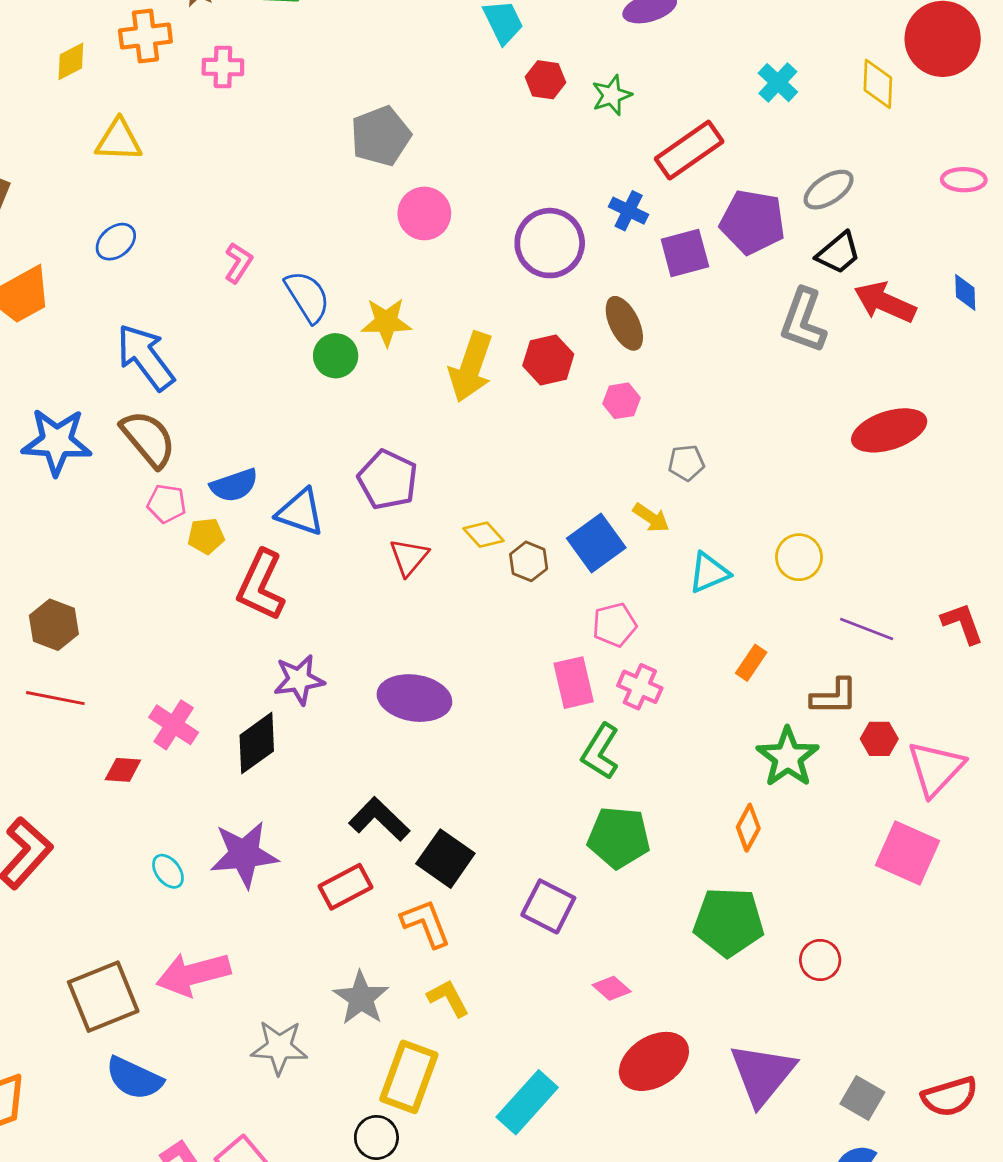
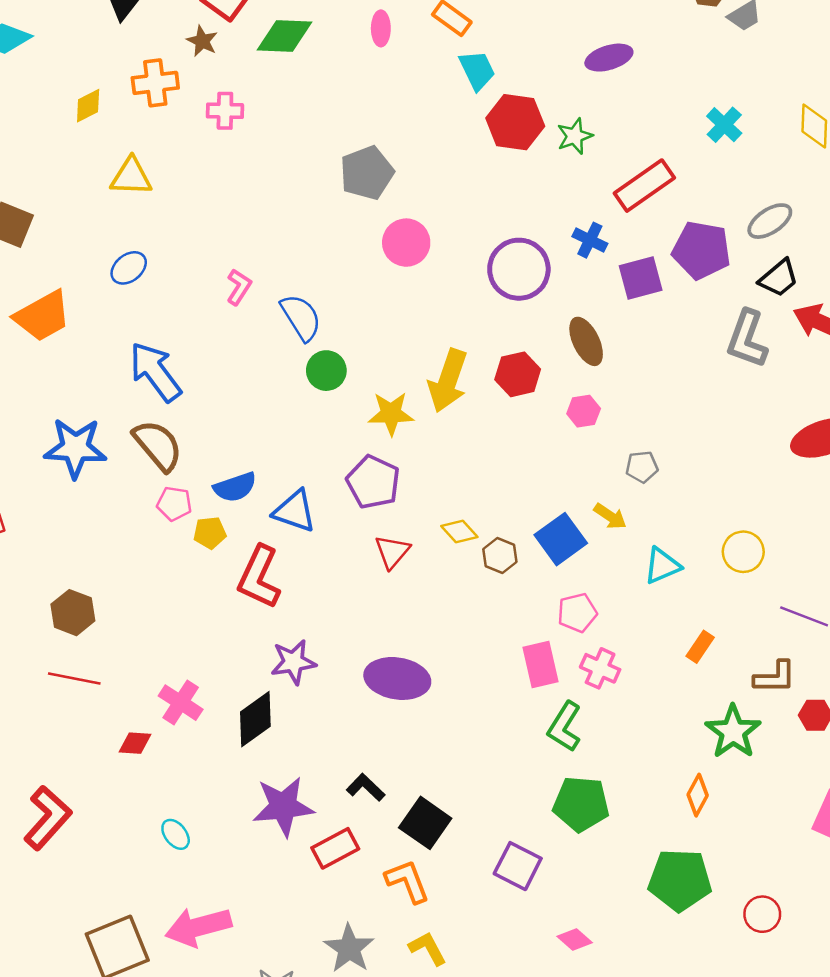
red hexagon: (545, 80) -> (515, 122), size x1.6
yellow star: (386, 322) -> (391, 414), moved
black L-shape: (379, 819) -> (366, 787), size x0.7
purple star: (244, 854) -> (283, 806), moved

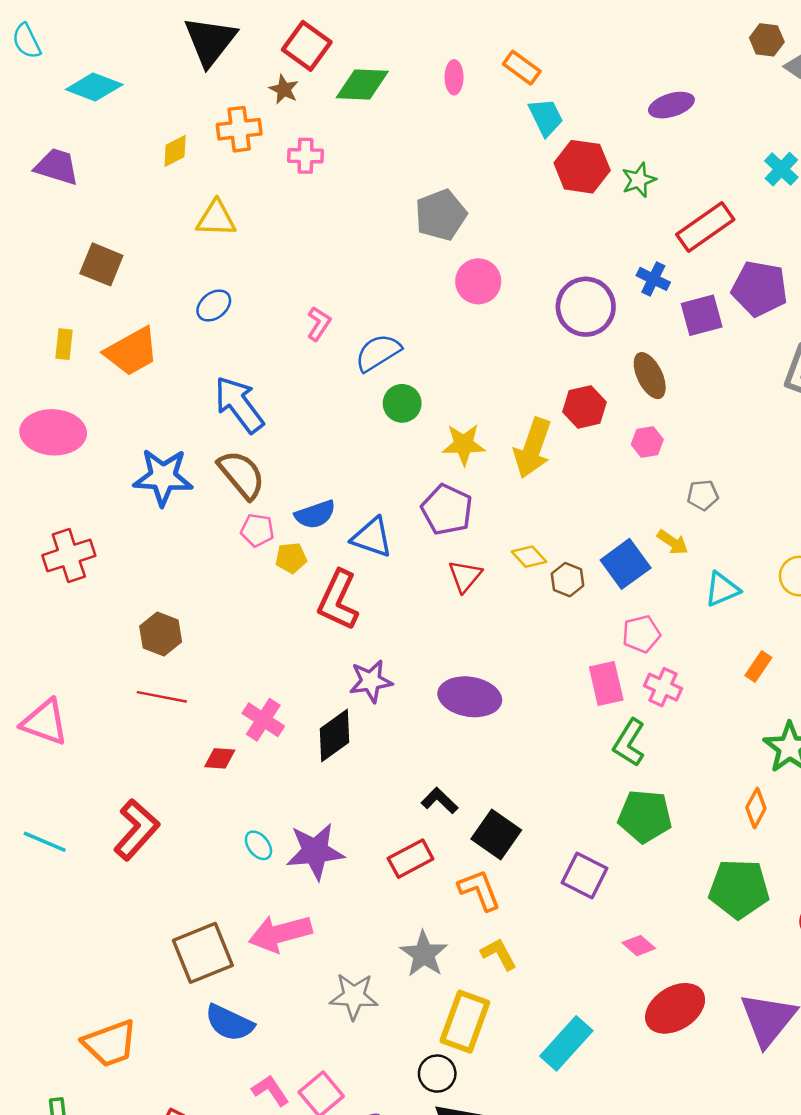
blue semicircle: (301, 317) -> (378, 353), turned -90
yellow arrow: (448, 381) -> (533, 448), moved
purple star: (283, 806) -> (315, 851), moved

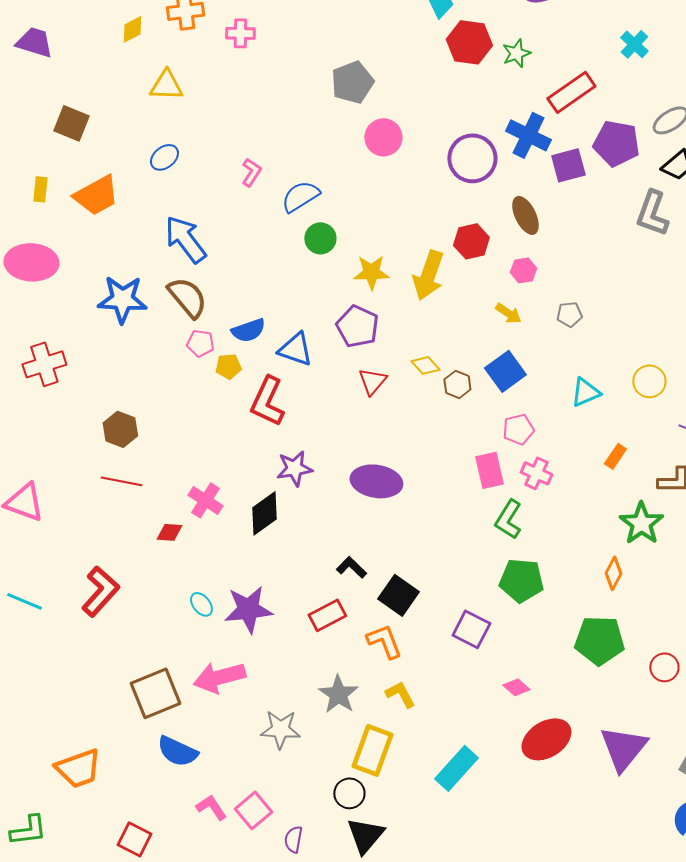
blue cross: (653, 279) -> (528, 135), size x1.6
yellow arrow: (673, 542) -> (508, 313), moved

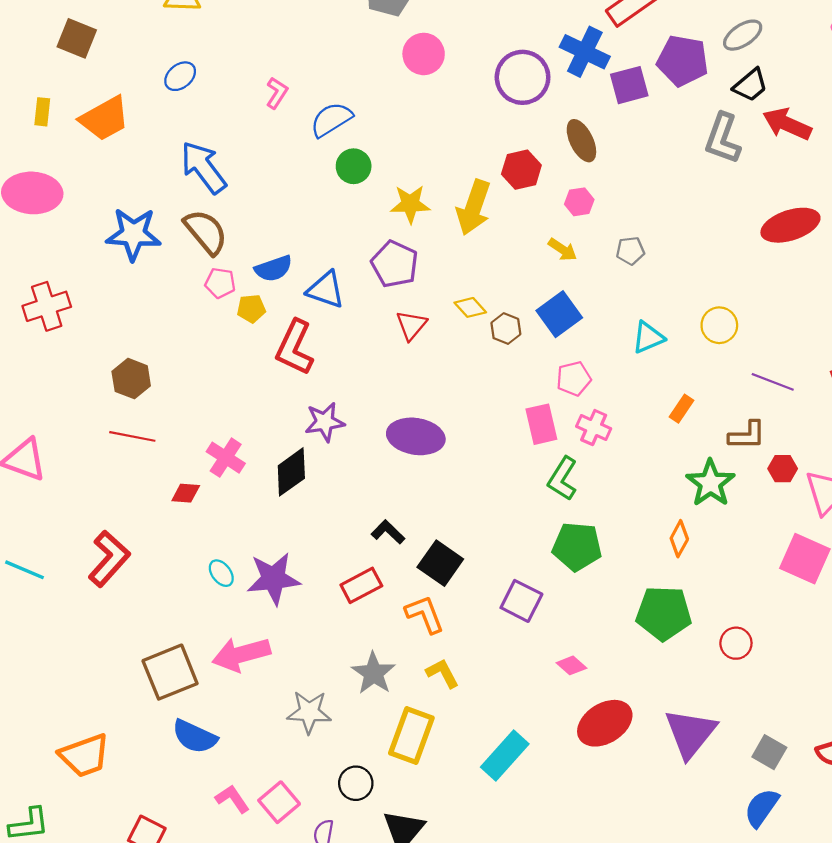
black circle: (349, 793) -> (356, 783), moved

